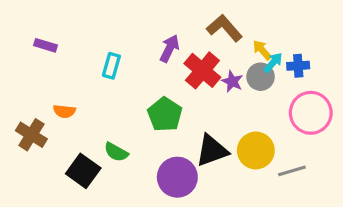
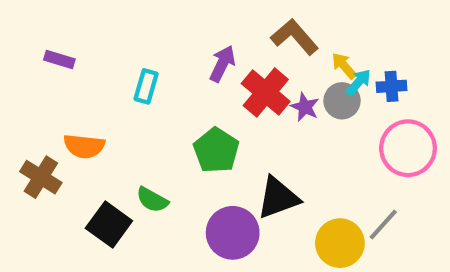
orange semicircle: (64, 111) -> (84, 146), size x1.4
yellow circle: (256, 150) -> (340, 243), moved
gray line: (292, 171) -> (383, 225), turned -32

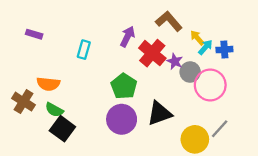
gray circle: (342, 101) -> (190, 72), moved
pink circle: (408, 148) -> (210, 85), moved
green semicircle: (152, 200) -> (54, 110), moved
purple circle: (233, 233) -> (122, 119), moved

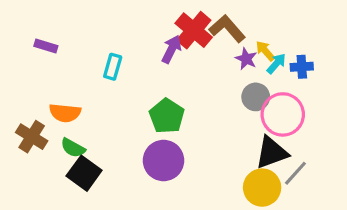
red cross: (152, 53) -> (194, 30), moved
purple star: (175, 61) -> (246, 59), moved
black triangle: (159, 113) -> (272, 153), moved

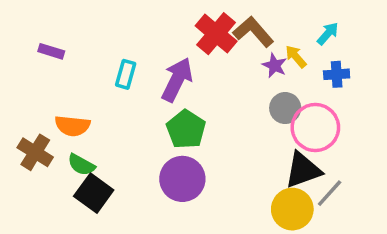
purple arrow: (171, 49) -> (177, 80), moved, size x1.4
cyan arrow: (276, 64) -> (328, 34), moved

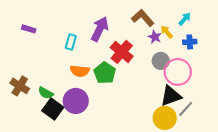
red cross: (216, 34) -> (122, 52), moved
purple arrow: (177, 80) -> (100, 29), moved
orange semicircle: (72, 126) -> (80, 71), moved
purple circle: (182, 179) -> (76, 101), moved

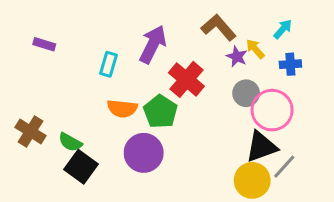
purple circle: (76, 101) -> (144, 153), moved

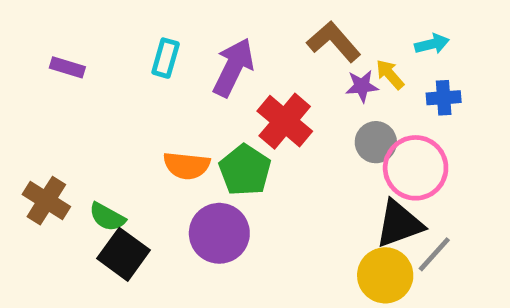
cyan arrow: (283, 29) -> (432, 44), turned 35
purple star: (237, 57) -> (362, 86), turned -30
cyan rectangle: (108, 64) -> (166, 58), moved

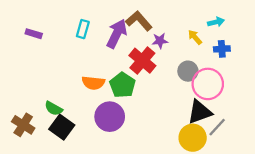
brown L-shape: (334, 42) -> (139, 21), moved
purple star: (362, 86) -> (160, 41), moved
brown cross: (46, 201) -> (23, 125), moved

